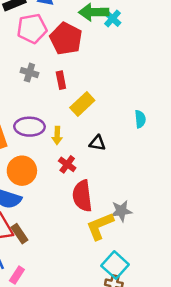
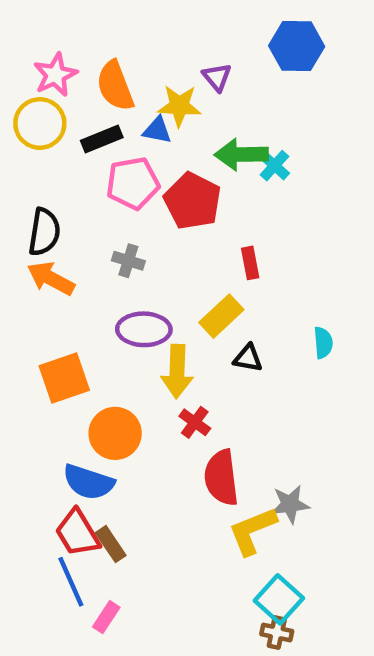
red rectangle: (61, 80) -> (250, 263), moved
purple ellipse: (29, 127) -> (144, 329), moved
yellow arrow: (57, 135) -> (177, 371), size x1.6
black triangle: (97, 143) -> (248, 358), moved

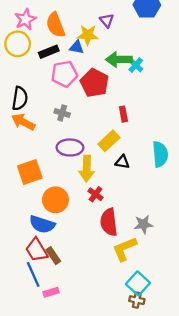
cyan semicircle: (323, 343) -> (160, 154), size x1.6
gray star: (290, 504) -> (143, 224), moved
pink rectangle: (106, 617) -> (51, 292), turned 40

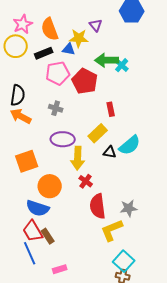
cyan semicircle: (160, 154) -> (130, 145), moved, turned 55
pink rectangle: (51, 292) -> (60, 269), moved

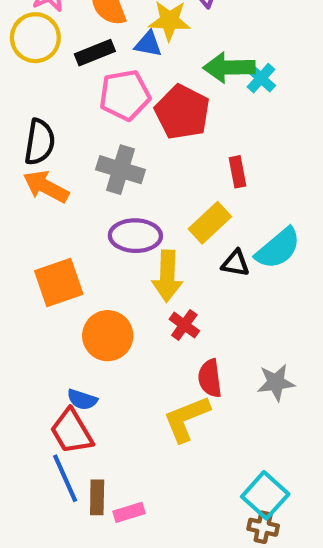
gray cross: (56, 108) -> (120, 170), size x1.5
red semicircle: (98, 206) -> (210, 378), size x0.7
blue semicircle: (38, 208) -> (82, 400), moved, size x0.6
yellow L-shape: (112, 230) -> (186, 419), moved
brown rectangle: (48, 236) -> (97, 497), moved, turned 35

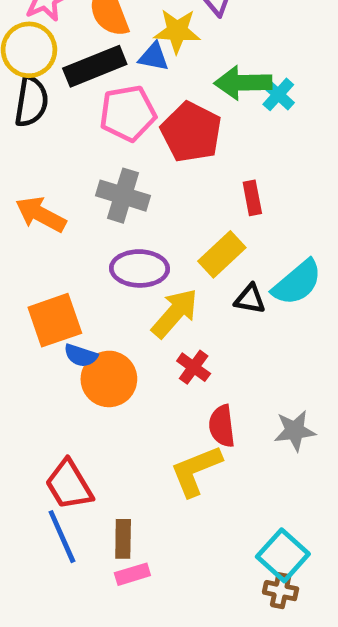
black rectangle: (95, 53) -> (95, 66), size x1.4
black semicircle: (40, 142) -> (31, 102), moved
yellow arrow: (167, 276) -> (175, 313), turned -141
blue semicircle: (82, 400) -> (81, 355), moved
brown rectangle: (97, 497) -> (123, 539), moved

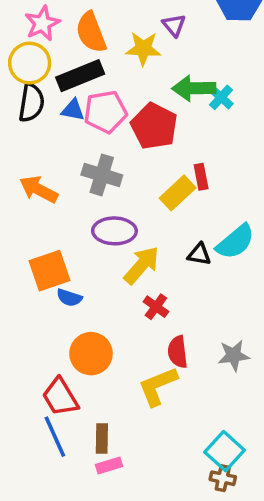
blue triangle: (154, 57) -> (73, 110), moved
yellow rectangle: (222, 254) -> (178, 193), moved
orange circle: (109, 379) -> (91, 354), moved

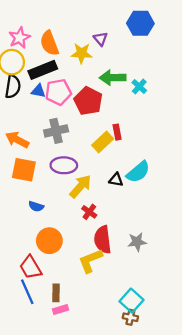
cyan cross: (221, 97) -> (139, 87), moved
gray cross: (102, 175) -> (56, 131), turned -30
orange square: (49, 271) -> (24, 170), moved, turned 30
red semicircle: (178, 352) -> (103, 240), size x1.4

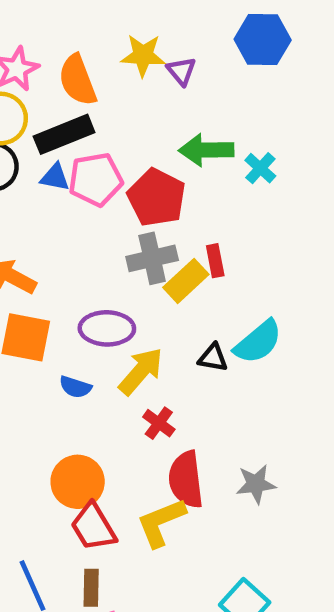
yellow star: (82, 53) -> (143, 55), moved
gray cross: (56, 131) -> (152, 258), moved
blue semicircle: (36, 206) -> (75, 387), moved
red trapezoid: (31, 267) -> (93, 527), moved

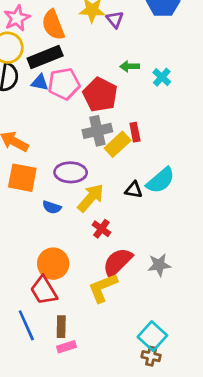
green arrow: (206, 150) -> (130, 66), size x0.6
red semicircle: (186, 480) -> (118, 262), turned 52
red trapezoid: (93, 527) -> (44, 290), moved

